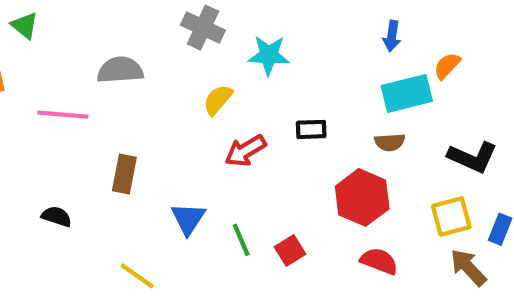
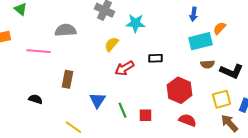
brown semicircle: (390, 142) -> (208, 64), moved
red square: (290, 250) -> (146, 115), turned 32

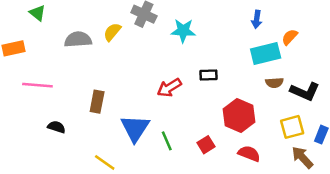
gray semicircle: (66, 30) -> (78, 40), moved
yellow semicircle: (112, 44) -> (112, 32), moved
pink line: (38, 51) -> (37, 85), moved
blue triangle: (98, 100) -> (135, 128), size x1.4
red square: (146, 115) -> (206, 145), moved, turned -32

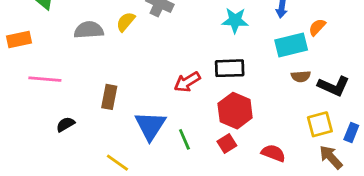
cyan star: (183, 31) -> (235, 20), moved
black rectangle: (209, 75) -> (230, 68), size x1.5
red hexagon: (239, 116) -> (235, 111), moved
black semicircle: (56, 127) -> (65, 124), turned -48

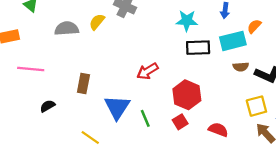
black rectangle: (230, 68) -> (198, 48), moved

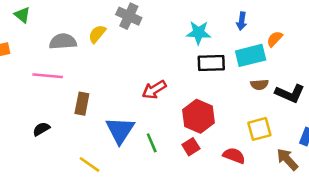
pink line: (31, 69) -> (48, 76), moved
yellow square: (256, 106) -> (259, 129), moved

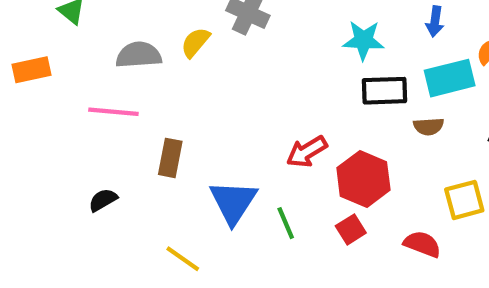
brown semicircle: (259, 85) -> (429, 126), moved
red arrow: (154, 90) -> (307, 152), moved

